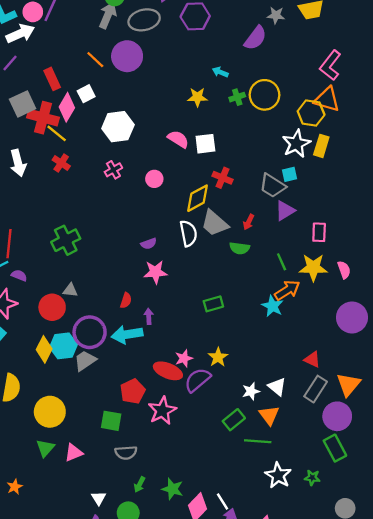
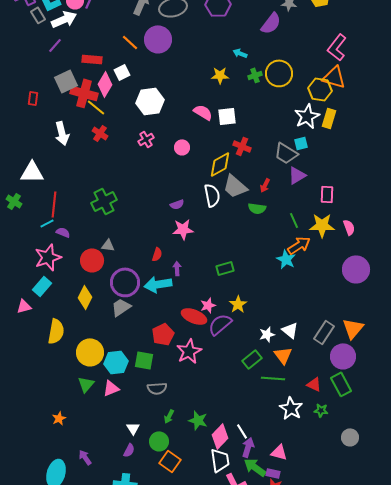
red rectangle: (52, 79) -> (92, 59), turned -60
green rectangle: (213, 304) -> (225, 268), moved
cyan hexagon: (63, 346) -> (116, 362), moved
red triangle: (312, 359) -> (314, 384), moved

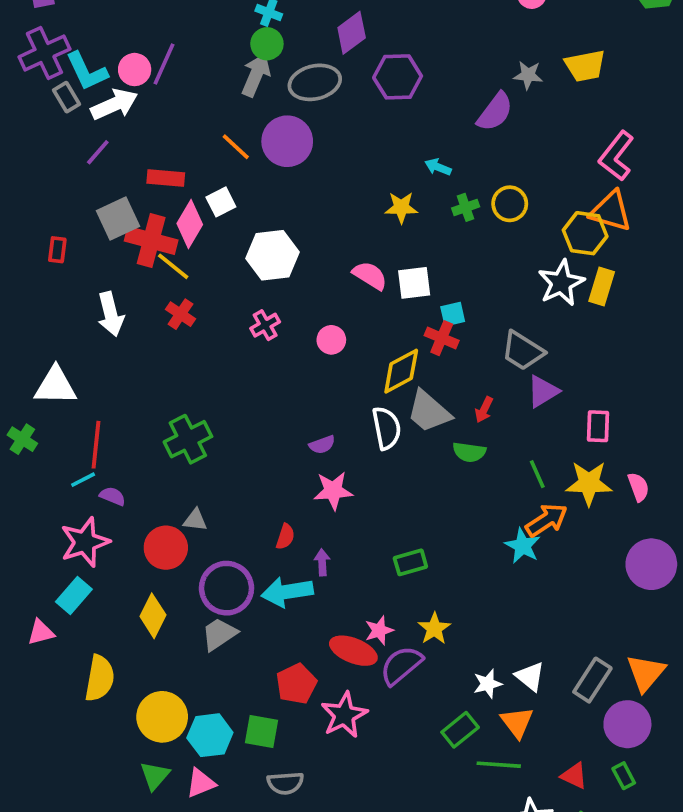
yellow circle: (279, 73) -> (510, 204), size x0.7
cyan square: (301, 143) -> (453, 314), moved
green rectangle: (341, 384) -> (624, 776), size x0.6

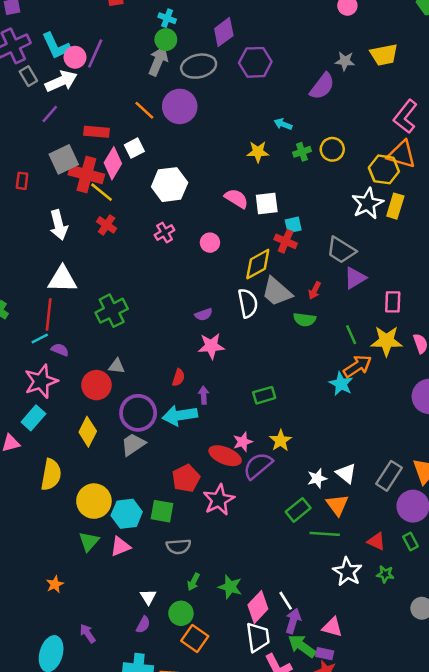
cyan L-shape: (87, 71) -> (56, 46), moved
white triangle: (55, 386) -> (62, 279), moved

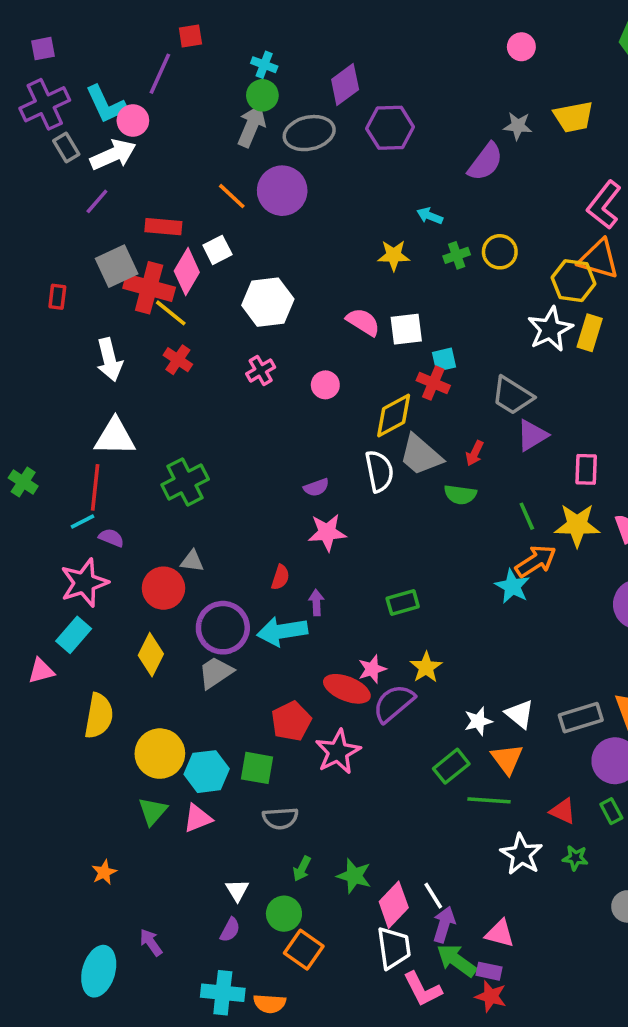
purple line: (95, 53) -> (160, 74), moved
gray rectangle: (389, 476) -> (581, 718), turned 40

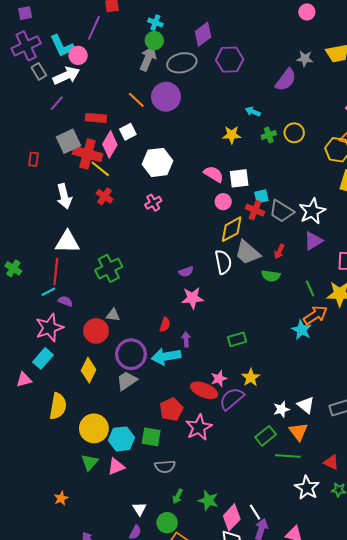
white star: (550, 329) -> (312, 211), moved
pink circle: (325, 385) -> (223, 202), moved
gray trapezoid: (512, 396) -> (281, 211), moved

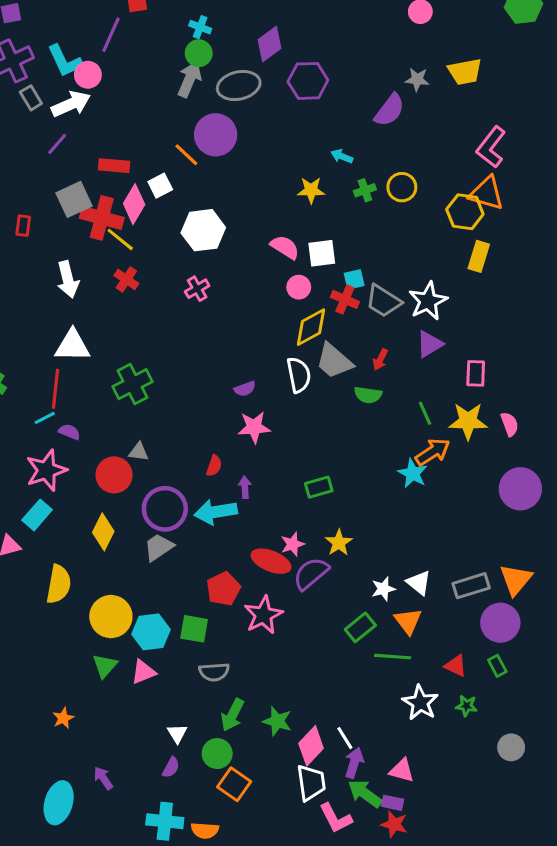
orange line: (136, 100) -> (186, 155), moved
green arrow: (178, 496) -> (233, 715), size x1.5

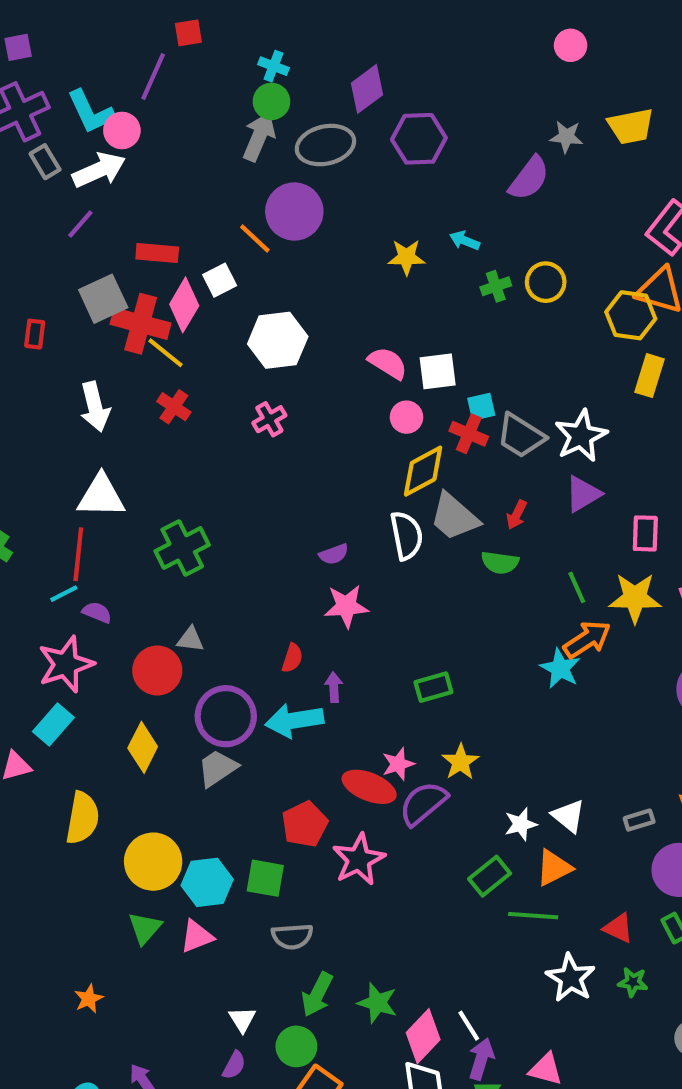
yellow star: (311, 190) -> (406, 257), moved
gray rectangle: (471, 586) -> (639, 820), size x0.6
orange triangle: (408, 621) -> (554, 868), turned 40

